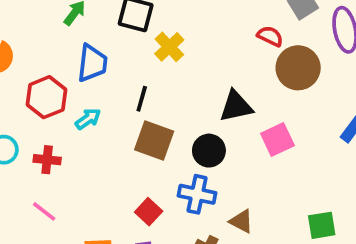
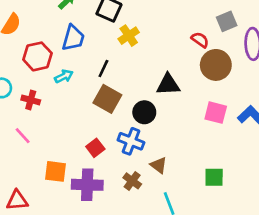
pink square: (277, 139) -> (216, 113), moved, turned 30

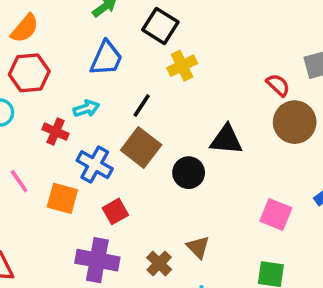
red hexagon: (37, 56) -> (29, 73), moved
red cross: (31, 100) -> (56, 132), moved
pink square: (216, 113) -> (276, 214), moved
blue cross: (131, 141) -> (95, 165), moved
orange square: (56, 171) -> (62, 198), moved

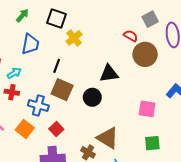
cyan arrow: (86, 109) -> (14, 73), moved
orange square: (62, 198) -> (25, 129), turned 36
brown triangle: (198, 247) -> (108, 138), size x1.6

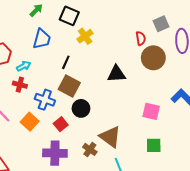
red semicircle: (131, 36) -> (141, 38), turned 48
black circle: (92, 97) -> (81, 108), moved

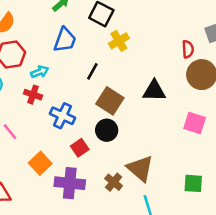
brown square: (69, 86) -> (110, 101), moved
pink square: (151, 111) -> (195, 123), moved
orange square: (30, 122) -> (40, 163), moved

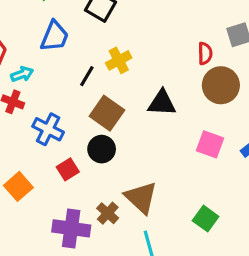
yellow cross: (119, 41) -> (119, 60), moved
purple cross: (70, 183) -> (71, 228), moved
green square: (193, 183) -> (206, 219), turned 30

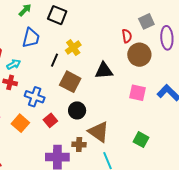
black circle: (102, 149) -> (77, 110), moved
orange square: (18, 186) -> (20, 123), moved
brown cross: (108, 213) -> (79, 144), turned -32

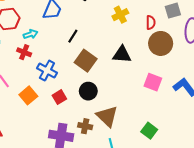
yellow cross: (73, 48) -> (120, 15), moved

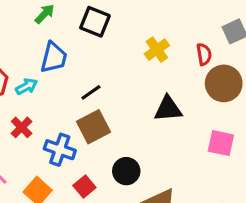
cyan arrow: (30, 34) -> (27, 87), moved
black line: (73, 36) -> (91, 92), turned 32
red cross: (24, 52) -> (22, 127), turned 32
brown square: (86, 61) -> (94, 127), moved, turned 35

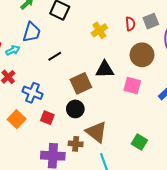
red semicircle: (204, 54) -> (130, 24), moved
brown square: (94, 127) -> (81, 83), moved
pink square: (221, 143) -> (132, 85), moved
red square: (84, 186) -> (47, 118), turned -32

